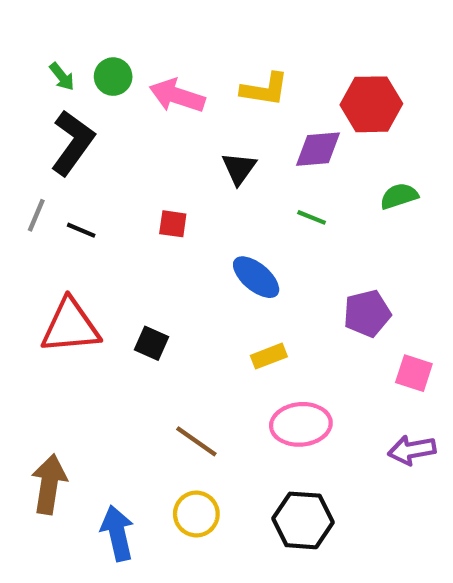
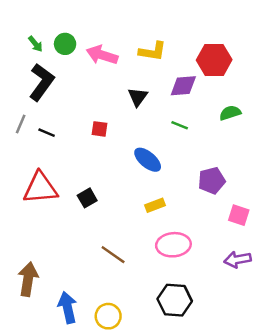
black square: (152, 343) -> (87, 198), turned 36
yellow circle: (196, 514) -> (108, 316), moved

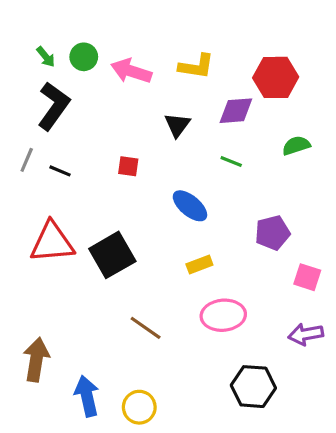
black square: (87, 198) -> (112, 255), size x1.8
black hexagon: (175, 300) -> (253, 387), moved

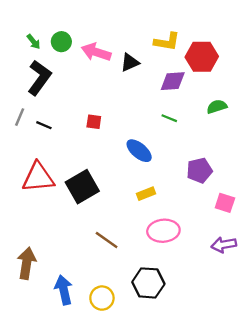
yellow L-shape: (196, 66) -> (167, 42), moved
black triangle: (177, 125) -> (130, 63), moved, turned 30
black hexagon: (253, 387) -> (148, 283), moved

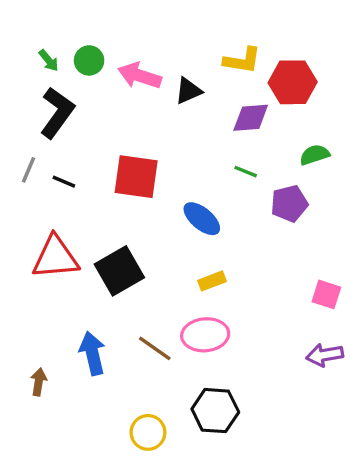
red square: (94, 122) -> (136, 177), size x2.0
purple pentagon: (199, 170) -> (289, 204), moved
pink ellipse: (163, 231) -> (205, 335), moved
brown arrow: (27, 263) -> (39, 382), size x0.6
blue arrow: (64, 290) -> (92, 353), moved

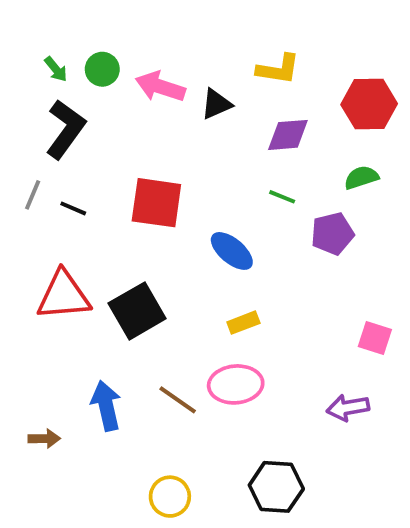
red hexagon: (293, 82) -> (369, 104), moved
purple arrow: (325, 355) -> (348, 408), moved
brown arrow: (39, 382) -> (44, 439), turned 80
black hexagon: (215, 411) -> (276, 487), moved

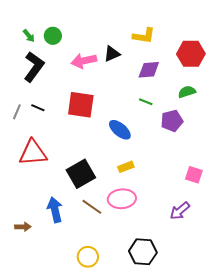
pink arrow: (160, 87) -> (84, 61), moved, turned -30
gray line: (33, 195) -> (17, 112), moved
black square: (137, 311) -> (81, 174), moved
purple arrow: (348, 408) -> (180, 211), turned -30

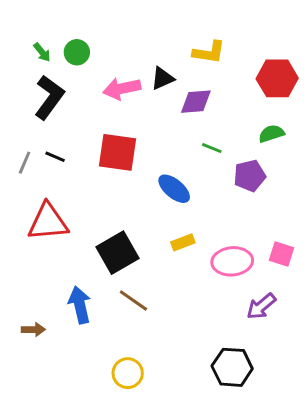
purple diamond: (149, 70) -> (196, 102), moved
pink ellipse: (122, 199) -> (232, 261), moved
black hexagon: (143, 252) -> (232, 367), moved

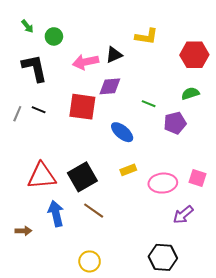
green arrow: (42, 52) -> (27, 26), moved
black L-shape: (49, 97) -> (35, 68), turned -48
purple diamond: (196, 102) -> (110, 86), moved
red triangle: (48, 222) -> (42, 176), moved

